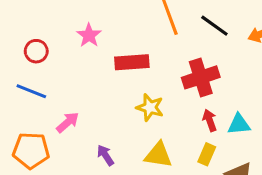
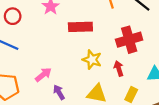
red arrow: (210, 120) -> (119, 68), moved
pink arrow: (68, 122) -> (43, 75), moved

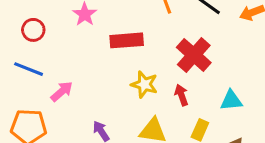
red cross: (129, 40) -> (194, 55), turned -30
pink arrow: (43, 75) -> (62, 91), moved

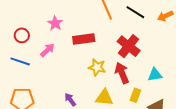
pink arrow: (62, 91) -> (47, 50), moved
red arrow: (181, 95) -> (122, 73), size x1.5

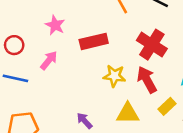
yellow rectangle: (135, 95) -> (167, 106), turned 32

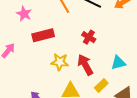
pink star: (55, 25) -> (24, 14), moved
red cross: (152, 45) -> (89, 37), size x0.6

